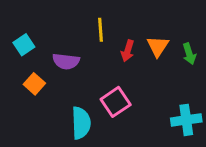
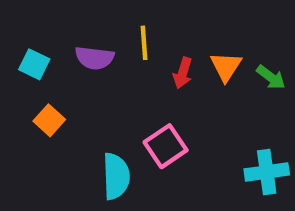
cyan square: (24, 45) -> (34, 64), turned -30
green arrow: (189, 54) -> (271, 77), turned -35
purple semicircle: (66, 61) -> (94, 58), moved

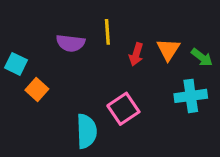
cyan square: (34, 64) -> (16, 64), moved
cyan cross: (267, 172) -> (191, 96), moved

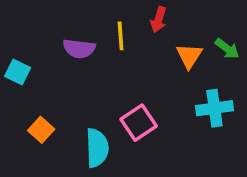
red arrow: (136, 54) -> (158, 20), moved
green arrow: (202, 57) -> (227, 49), moved
orange square: (37, 90) -> (41, 130), moved

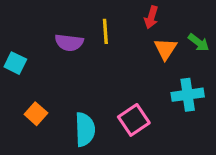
red arrow: (158, 20) -> (151, 17), moved
pink square: (139, 123) -> (134, 120), moved

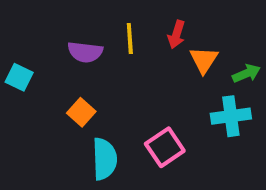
red arrow: (151, 17) -> (176, 35), moved
green arrow: (199, 43) -> (246, 73), moved, turned -60
orange square: (36, 114) -> (81, 112), moved

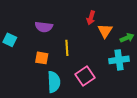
yellow line: (130, 38) -> (67, 48), moved
orange square: (81, 112) -> (42, 58), turned -32

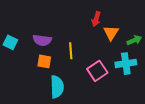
purple semicircle: (44, 27) -> (42, 40), moved
pink square: (85, 76) -> (97, 71), moved

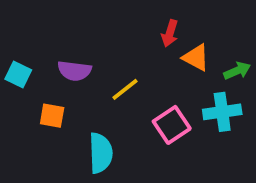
orange triangle: (111, 33) -> (196, 58), turned -35
yellow line: (71, 51) -> (125, 89), turned 56
orange square: (44, 61) -> (52, 116), moved

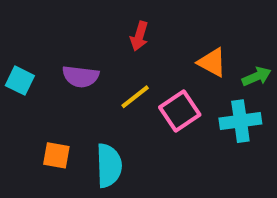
red arrow: (170, 33) -> (139, 36), moved
orange square: (52, 116) -> (56, 155), moved
pink square: (172, 125) -> (180, 111), moved

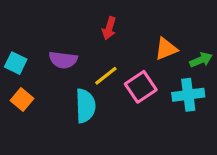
orange triangle: (212, 62) -> (166, 49), turned -50
orange square: (56, 155) -> (22, 99), moved, turned 30
cyan semicircle: (109, 166) -> (85, 106), moved

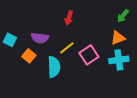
orange triangle: (166, 49) -> (118, 38), moved
green arrow: (201, 60) -> (123, 16), moved, turned 152
orange square: (22, 99) -> (29, 56), moved

